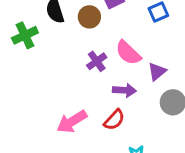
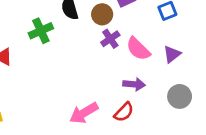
purple cross: (97, 61) -> (110, 39), moved
purple triangle: (157, 72) -> (172, 54), moved

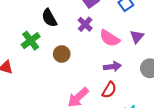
brown circle: (102, 14) -> (62, 54), moved
purple cross: (110, 39) -> (85, 24), moved

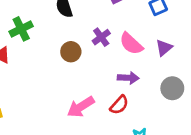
purple cross: (85, 24) -> (101, 37), moved
green cross: (31, 41) -> (21, 29), moved

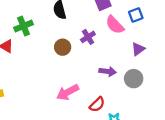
pink semicircle: (131, 44) -> (115, 25), moved
gray circle: (172, 88) -> (134, 79), moved
red semicircle: (119, 105) -> (97, 104), moved

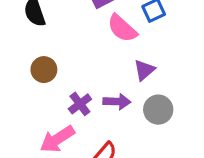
purple cross: (88, 37) -> (80, 104), moved
purple triangle: (138, 49) -> (144, 70), moved

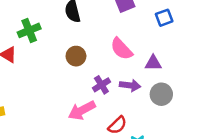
pink semicircle: (122, 28) -> (121, 49), moved
purple triangle: (144, 70) -> (153, 63), turned 36

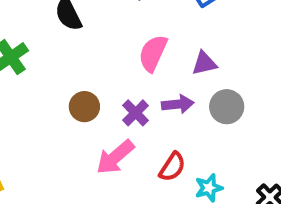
pink semicircle: (121, 49) -> (153, 53), turned 80
brown circle: (76, 56) -> (84, 107), moved

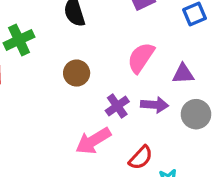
brown circle: (84, 107) -> (77, 73), moved

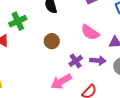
pink semicircle: (141, 58) -> (90, 32), turned -90

